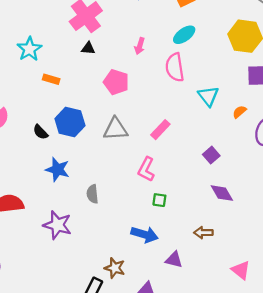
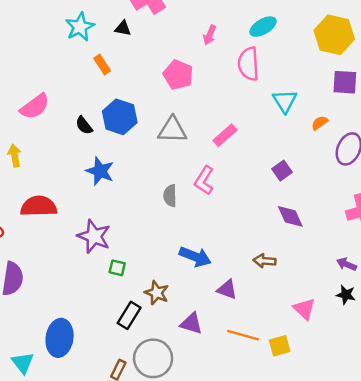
black triangle: (88, 48) -> (123, 28), moved
orange rectangle: (51, 79) -> (102, 65), turned 35
gray semicircle: (92, 194) -> (170, 196), moved
green square: (159, 200) -> (117, 268), moved

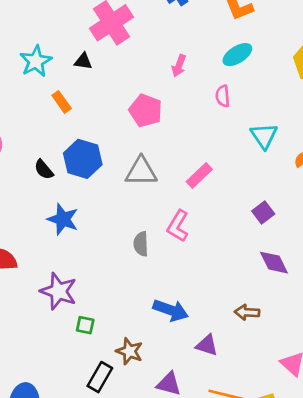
pink semicircle: (248, 64) -> (223, 96), size x0.6

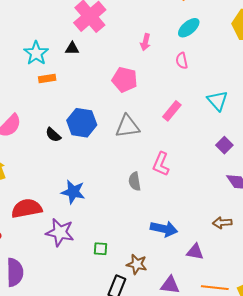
orange rectangle: (62, 102) -> (47, 79), moved, turned -56
cyan triangle: (264, 136) -> (217, 101), moved
pink rectangle: (199, 176) -> (172, 111), moved
blue star: (63, 219) -> (73, 192), moved
purple star: (59, 291) -> (60, 232), moved

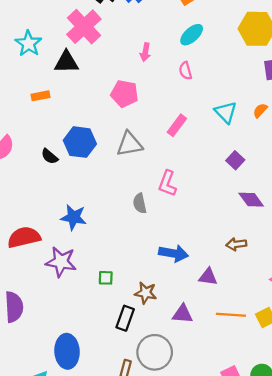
black triangle: (72, 48) -> (66, 62), size x1.6
cyan star: (36, 53) -> (28, 44), moved

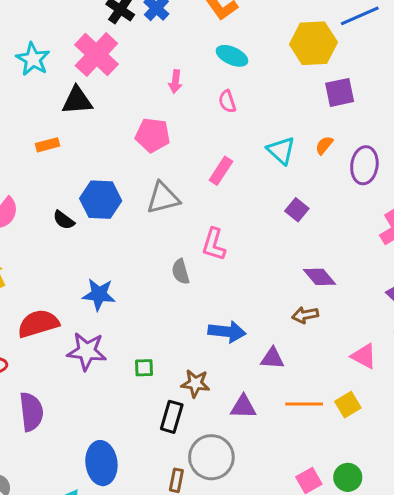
cyan ellipse: (192, 35) -> (232, 56), turned 70
cyan star: (28, 44) -> (33, 59), moved
purple diamond: (251, 200) -> (319, 277), moved

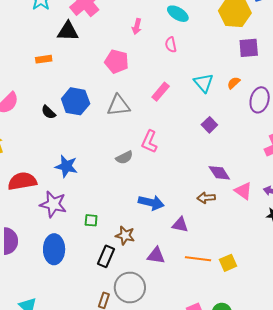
gray semicircle: (181, 272) -> (124, 157), turned -108
pink triangle: (364, 356) -> (243, 191), moved
blue ellipse: (101, 463) -> (54, 249), moved

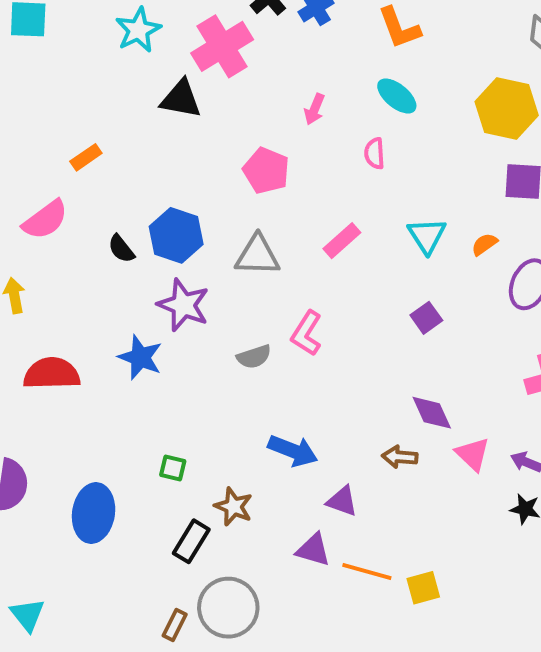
orange rectangle: (44, 59) -> (86, 157), moved, turned -35
purple star: (53, 204) -> (183, 305), moved
purple triangle: (156, 256) -> (313, 550), moved

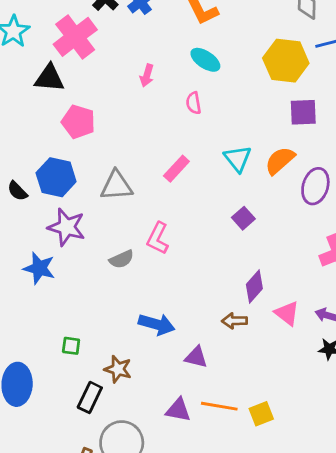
pink pentagon: (266, 171) -> (78, 122), moved
orange semicircle: (484, 244) -> (280, 161), size x1.6
purple diamond: (432, 413) -> (254, 286), turned 72
purple triangle: (313, 550) -> (178, 410), moved

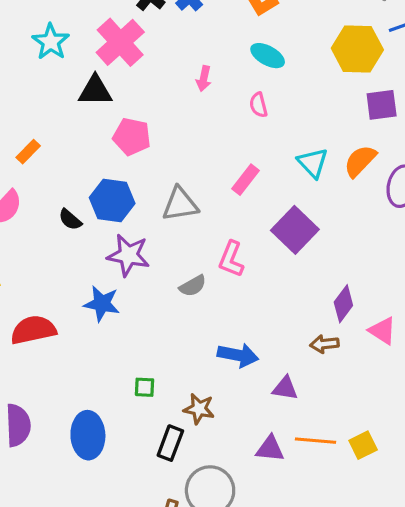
purple square: (243, 218) -> (295, 230), moved, size x1.8

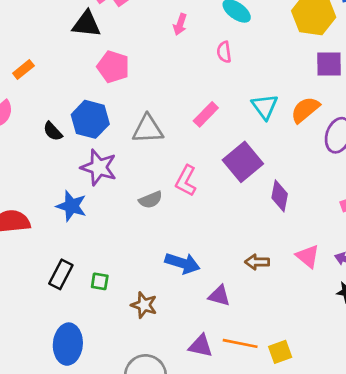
purple diamond: (343, 304) -> (280, 196), moved, turned -32
blue ellipse: (88, 435) -> (68, 344), moved
black rectangle: (170, 443) -> (61, 274), moved

